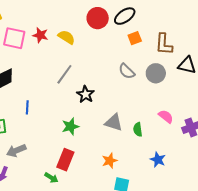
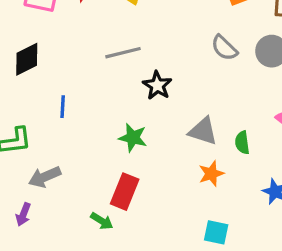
gray line: (64, 74) -> (123, 53), turned 40
green star: (70, 126) -> (133, 138), turned 30
orange star: (110, 161) -> (211, 174), moved

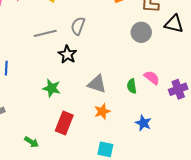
gray semicircle: (224, 48) -> (78, 26), moved, turned 66
green semicircle: (242, 143) -> (132, 86), moved
red rectangle: (125, 192) -> (64, 123), moved

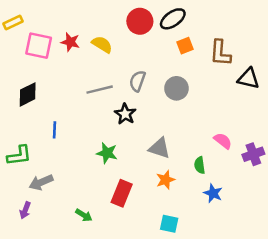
gray circle: (141, 32) -> (176, 88), moved
green semicircle: (132, 86) -> (200, 165), moved

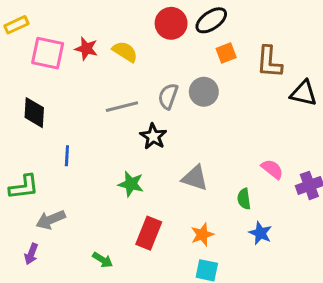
gray circle: (176, 88) -> (204, 92), moved
black diamond: (28, 94) -> (34, 113), turned -60
orange star: (165, 180) -> (202, 235), moved

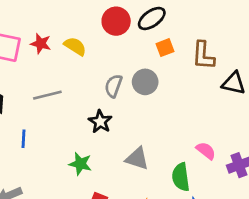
gray line: (122, 107) -> (47, 95), moved
green semicircle: (244, 199) -> (181, 177), size x1.5

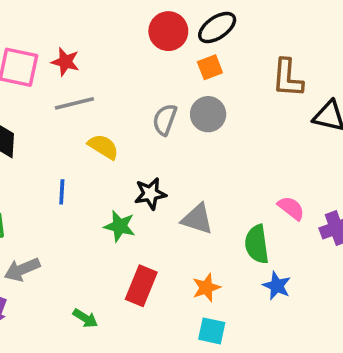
yellow semicircle: (75, 46) -> (103, 147), moved
orange square: (165, 48) -> (210, 67), moved
gray line: (47, 95) -> (74, 103), moved
black star: (100, 122) -> (150, 194), moved, turned 30
blue line: (24, 139) -> (62, 192), moved

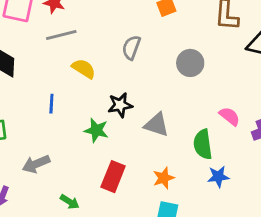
gray circle: (208, 114) -> (190, 63), moved
gray arrow: (22, 269) -> (36, 164), moved
blue star: (277, 286) -> (218, 177), turned -30

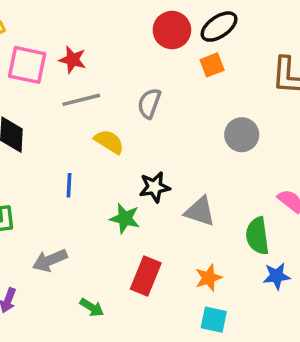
gray semicircle: (131, 48) -> (149, 103), moved

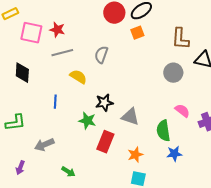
gray circle: (242, 135) -> (173, 73), moved
red rectangle: (146, 276) -> (105, 142), moved

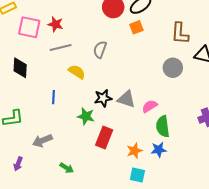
pink semicircle: (182, 111) -> (150, 106), moved, turned -70
gray triangle: (130, 117) -> (126, 99), moved
blue star: (174, 154) -> (159, 150), moved

